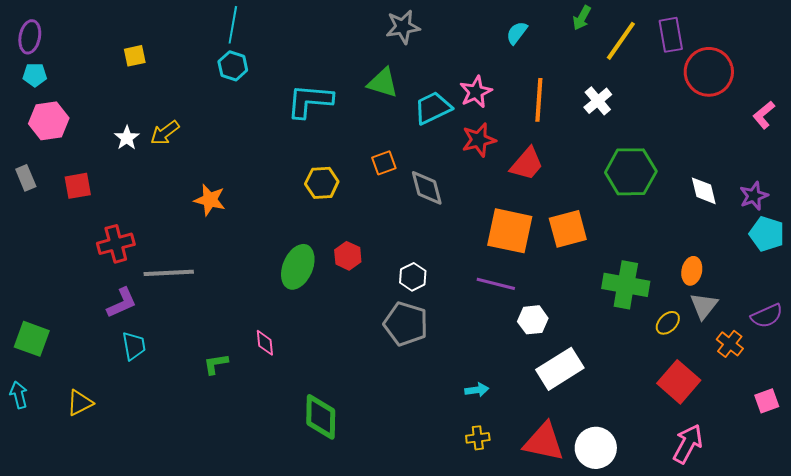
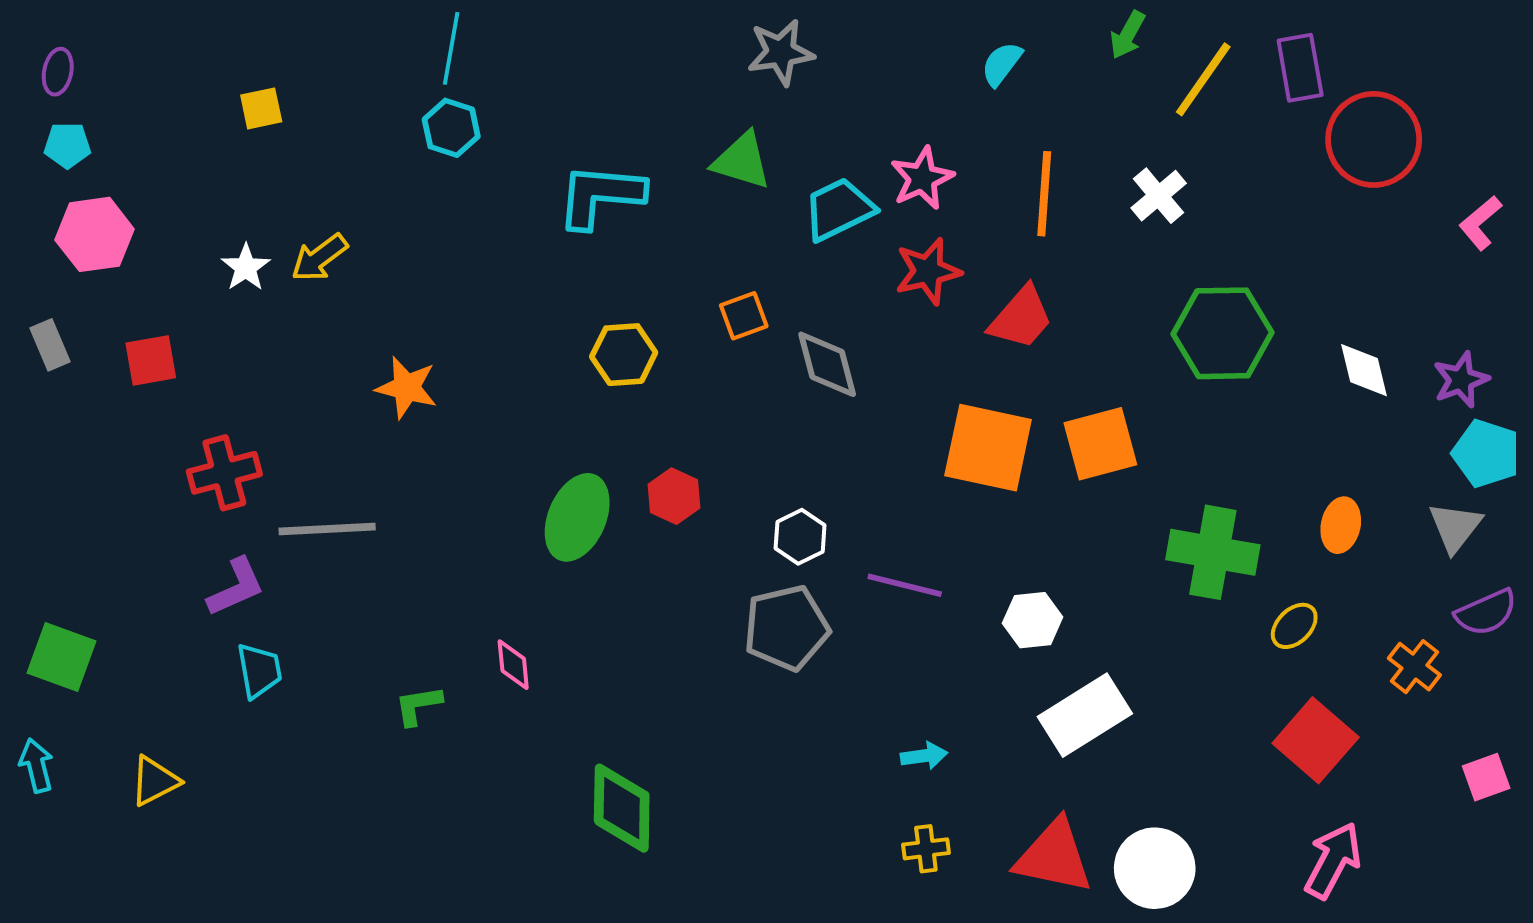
purple ellipse: (30, 37) -> (58, 72), size x0.7
purple line: (496, 284) -> (905, 585), moved
gray triangle: (704, 306) -> (1455, 527), moved
gray pentagon: (406, 324) -> (786, 628), turned -30

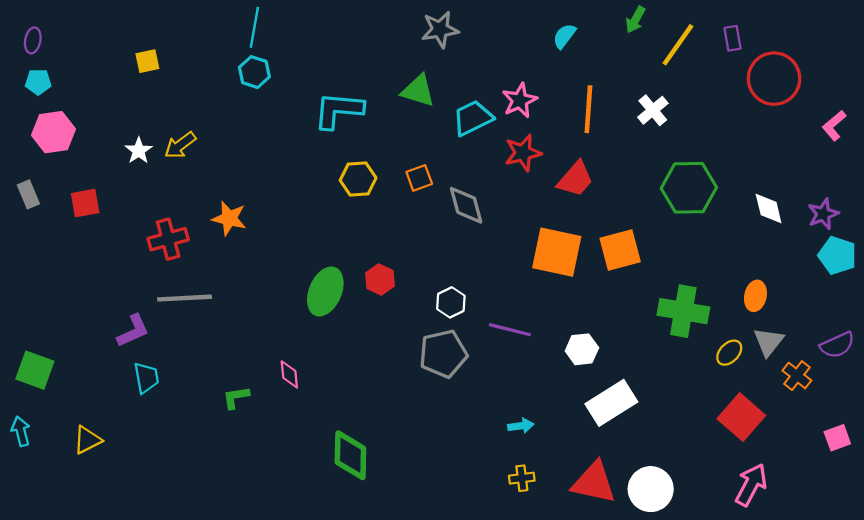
purple rectangle: (1300, 68) -> (733, 38), size x0.7
yellow hexagon: (624, 355) -> (358, 179), moved
red cross: (224, 473) -> (168, 239), moved
gray triangle: (1455, 527) -> (769, 342), moved

